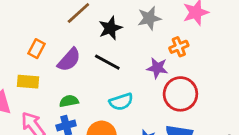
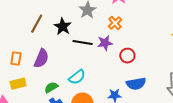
black line: (107, 62) -> (83, 43), moved
red circle: (180, 94) -> (127, 56), size x0.6
cyan semicircle: (121, 102) -> (77, 77), moved

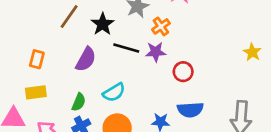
orange cross: (115, 23) -> (161, 26), moved
purple semicircle: (41, 58) -> (86, 59), moved
green semicircle: (51, 87) -> (79, 102), turned 136

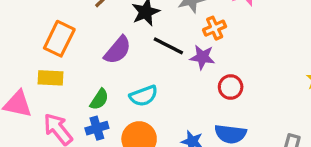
orange rectangle: (37, 59) -> (59, 39), size x1.5

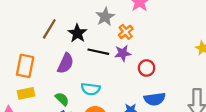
cyan semicircle: (144, 96) -> (91, 89), turned 42
green semicircle: (99, 99) -> (62, 99), turned -64

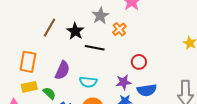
purple star: (123, 53) -> (124, 82), moved
purple semicircle: (66, 63) -> (62, 70), moved
green semicircle: (62, 99) -> (49, 93), moved

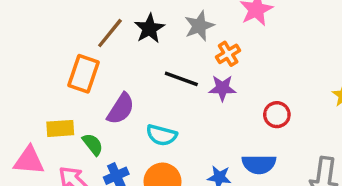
black star: (75, 31) -> (149, 29), moved
orange rectangle: (28, 62) -> (83, 74), moved
red circle: (139, 62) -> (277, 115), moved
purple star: (124, 82) -> (222, 88), moved

